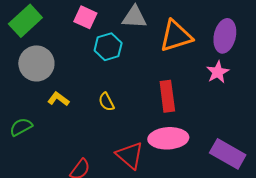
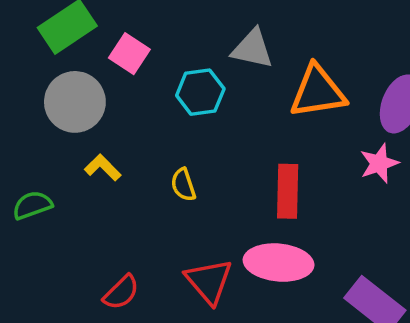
pink square: (85, 17) -> (129, 54), moved

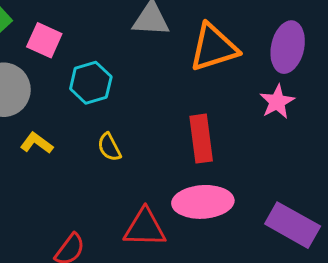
cyan hexagon: (200, 92) -> (91, 83), moved
red triangle: (209, 281) -> (145, 228), turned -39

